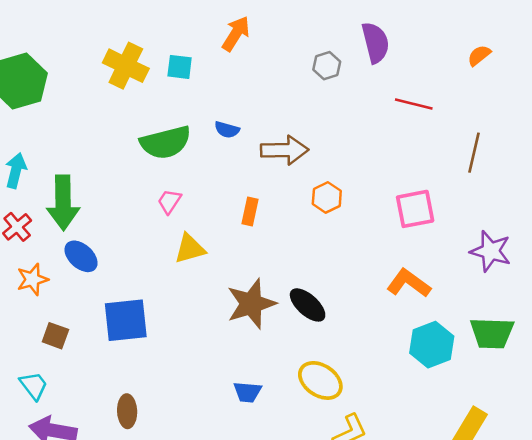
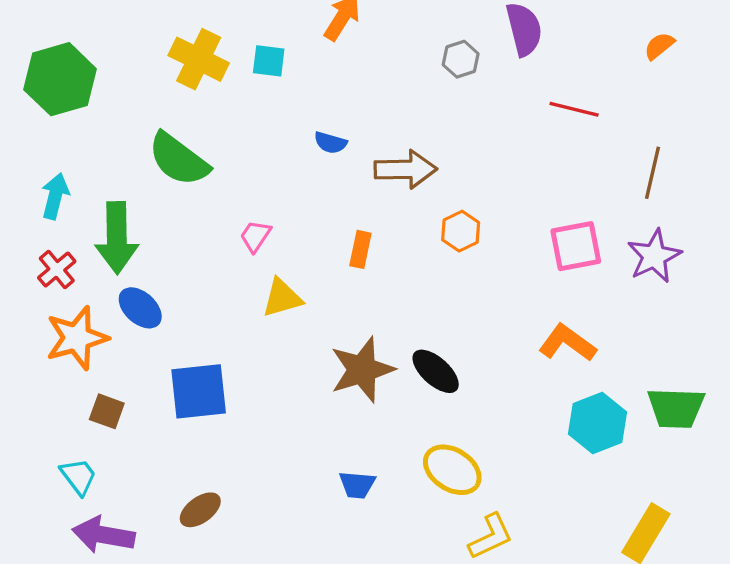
green semicircle: (166, 142) -> (179, 159), moved, turned 51
purple star: (491, 251) -> (654, 256), moved, turned 30
orange star: (32, 279) -> (77, 338), size x1.5
brown ellipse: (127, 411) -> (200, 510), turned 56

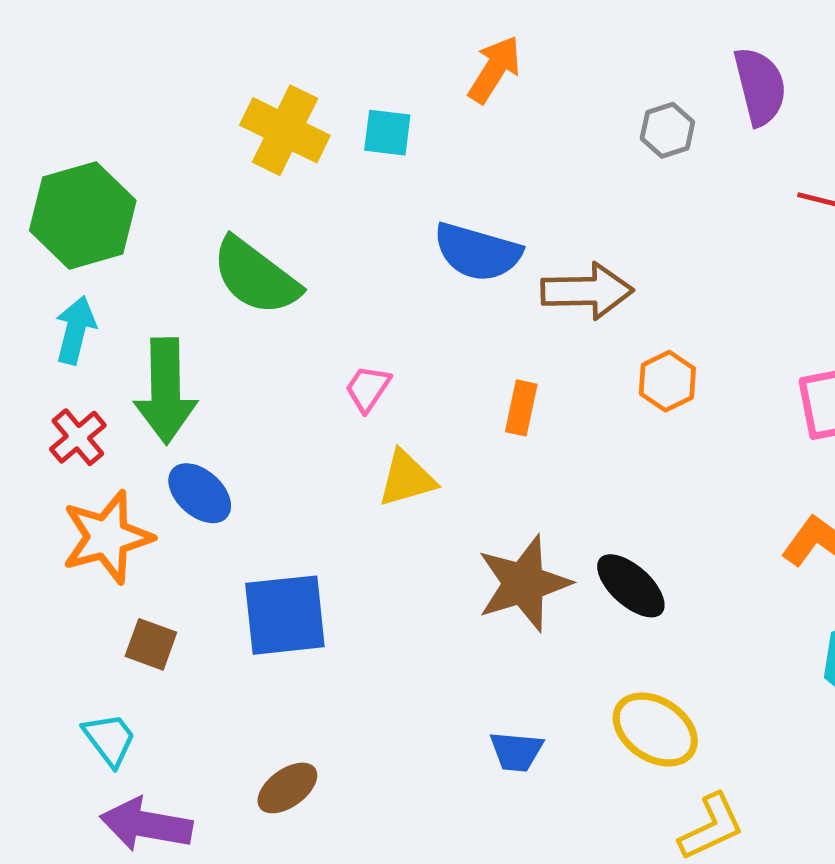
green hexagon: (60, 79) -> (83, 216), moved
blue semicircle: (330, 143) -> (477, 252), size x1.8

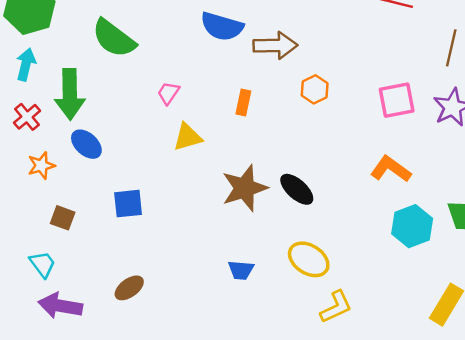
orange star: (107, 537) -> (41, 166), size x0.6
blue square: (285, 615) -> (128, 204), size x0.7

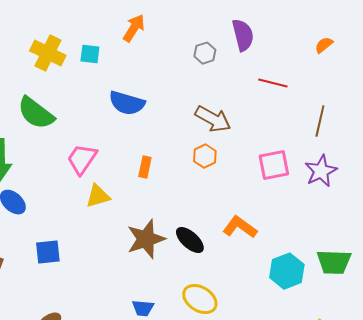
brown arrow: (275, 45) -> (213, 119), moved, turned 30
pink trapezoid: (168, 93) -> (82, 159), size x1.6
orange L-shape: (391, 169) -> (240, 227), moved

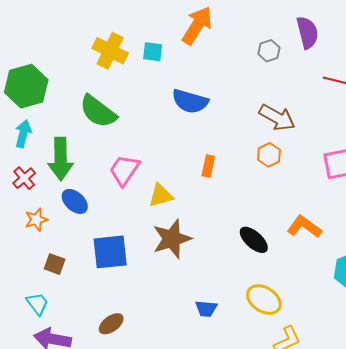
orange arrow: (134, 28) -> (197, 25), size x1.4
pink trapezoid: (82, 159) -> (124, 170), moved
brown star: (146, 239) -> (172, 239), moved
blue square: (48, 252) -> (110, 252), size x1.4

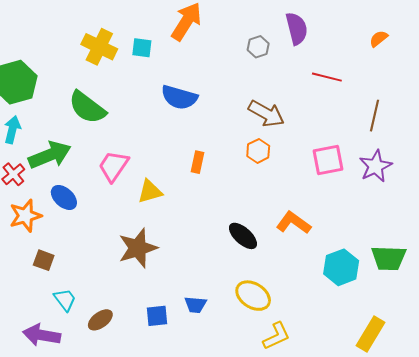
green arrow: (61, 159) -> (50, 155), turned -111
orange star: (36, 220) -> (25, 216), size x1.4
brown star: (172, 239) -> (138, 248), moved
blue square: (110, 252) -> (157, 316), moved, size x0.6
cyan trapezoid: (37, 304) -> (65, 300), moved

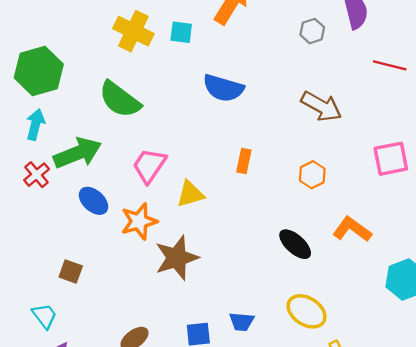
orange hexagon: (258, 151) -> (312, 175), moved
orange star: (25, 216) -> (139, 221), moved
cyan trapezoid: (65, 300) -> (45, 316), moved

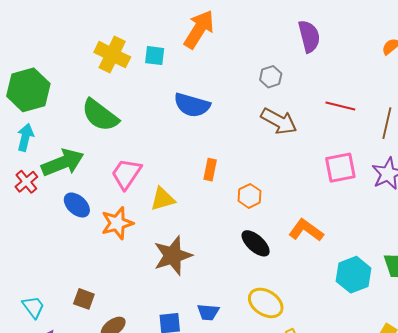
gray hexagon: (312, 31) -> (271, 77), moved
red line: (390, 65) -> (340, 106), moved
orange hexagon: (312, 175) -> (250, 196), moved
brown star: (177, 258) -> (173, 256), moved
brown square: (71, 271) -> (84, 299), moved

